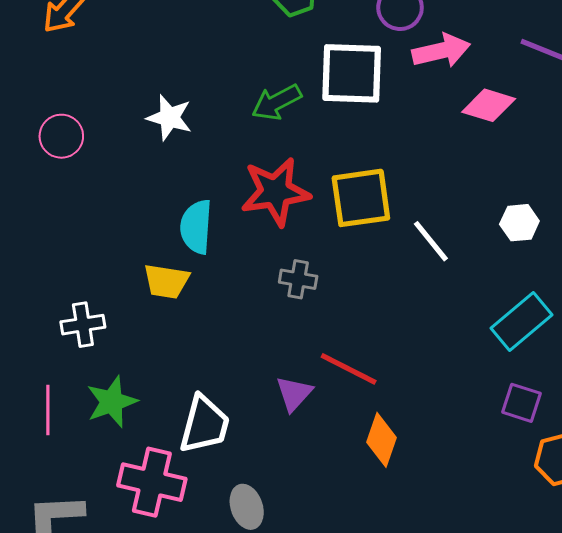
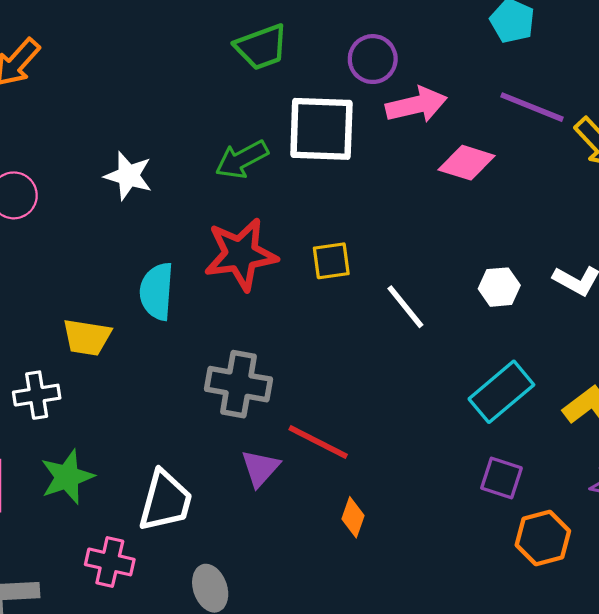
yellow square: (361, 198) -> (331, 261), size x0.6
gray cross: (298, 279) -> (239, 384), moved, size x1.6
yellow trapezoid: (166, 281) -> (87, 337), moved
orange diamond: (381, 440) -> (353, 517), size x0.7
pink cross: (152, 482) -> (110, 562), size x0.7

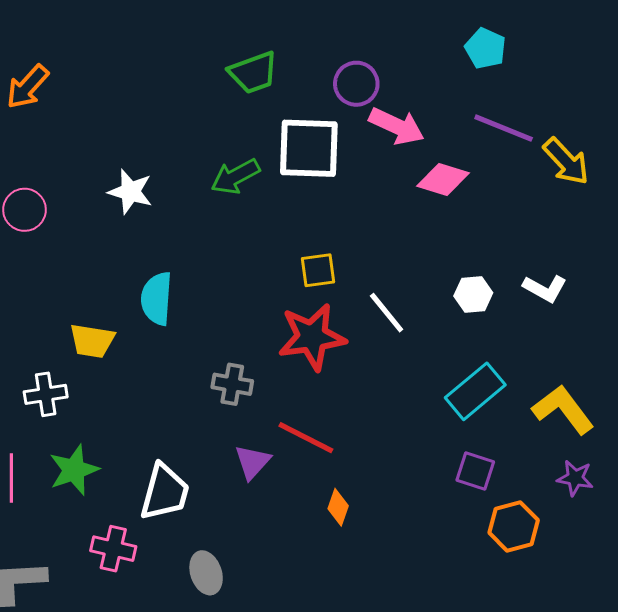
pink arrow: (416, 105) -> (397, 126), turned 38
red star: (241, 254) -> (312, 337), moved
gray cross: (239, 384) -> (232, 384), size x0.7

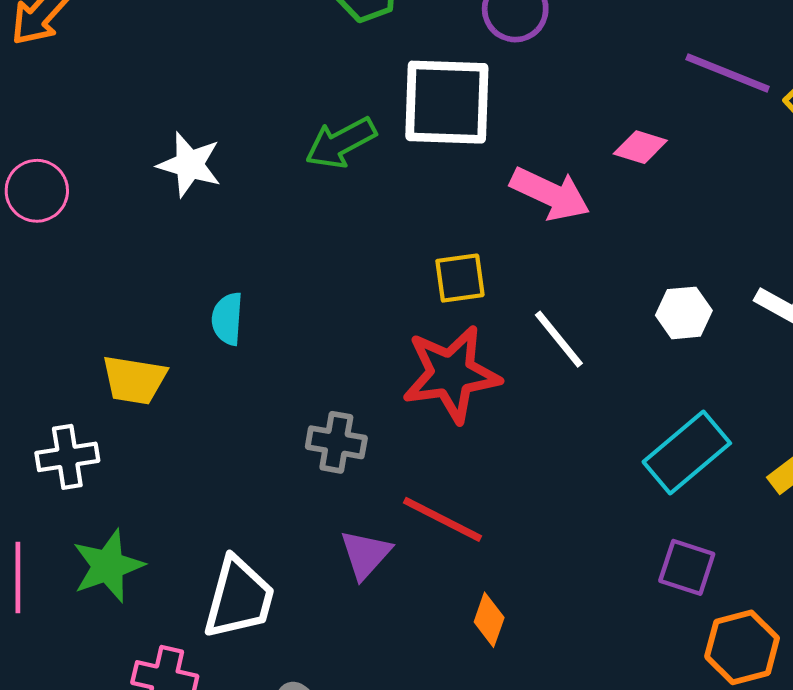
pink arrow: (397, 126) -> (550, 194), moved
pink diamond: (443, 180) -> (640, 147), size x0.7
cyan semicircle: (157, 299) -> (227, 319), size x0.7

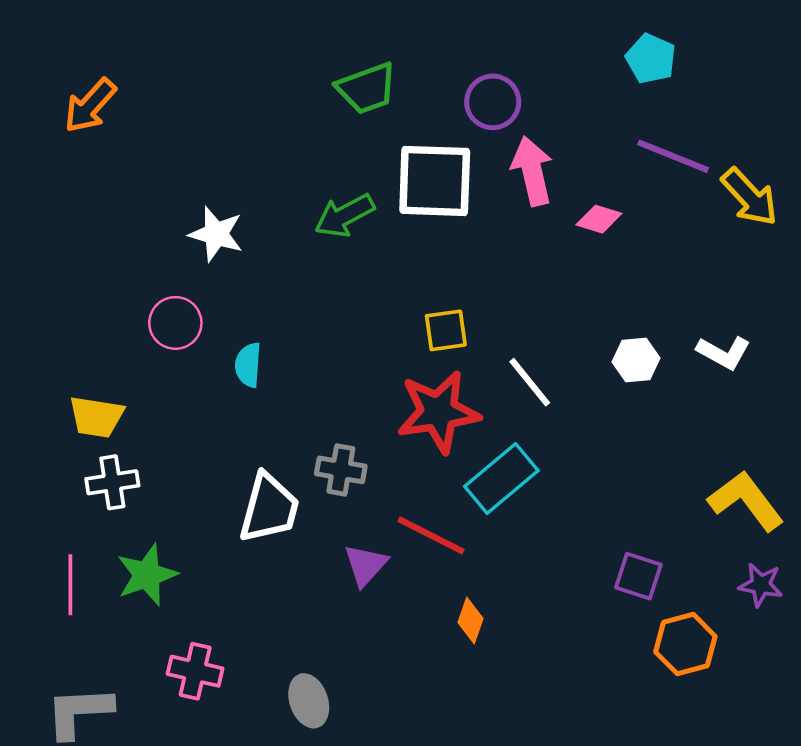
pink circle: (37, 191) -> (175, 323), moved
pink arrow: (550, 194) -> (532, 171), moved, turned -128
yellow trapezoid: (134, 380) -> (96, 417), moved
cyan rectangle: (687, 453) -> (501, 479), moved
white trapezoid: (239, 598) -> (269, 508), moved

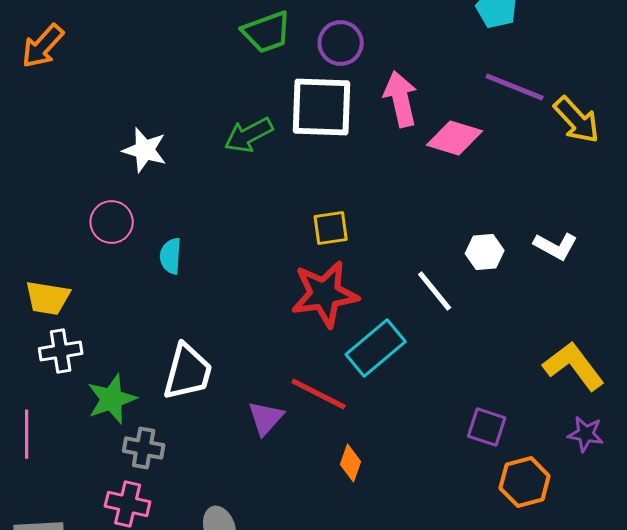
purple circle: (493, 102) -> (341, 43), moved
pink diamond: (599, 219) -> (455, 138), size x1.5
white line: (530, 382) -> (435, 291), moved
gray cross: (341, 470) -> (144, 448), moved
green star: (147, 575) -> (112, 399), moved

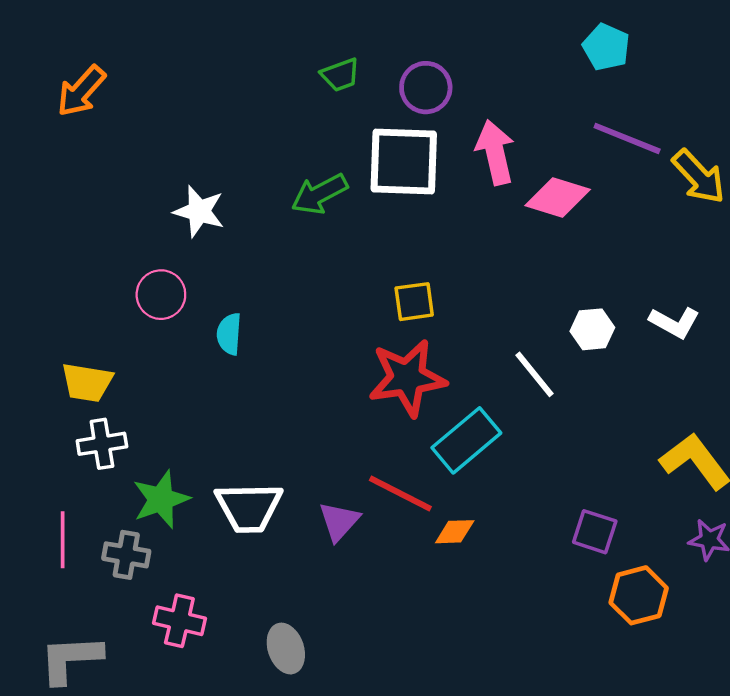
green trapezoid: (267, 32) -> (340, 75), size x0.7
white trapezoid: (188, 372) -> (249, 507), moved, turned 74
gray cross: (144, 448) -> (126, 555), moved
orange diamond: (351, 463) -> (455, 532), moved, turned 69

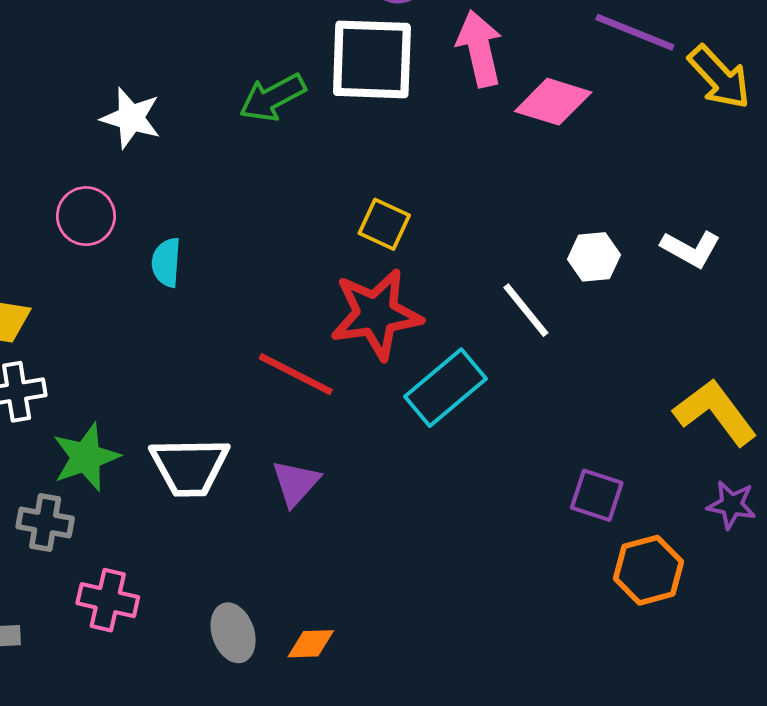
yellow square: (414, 302) -> (384, 224), turned 33
red line: (400, 494) -> (296, 374), moved
orange diamond: (455, 532) -> (311, 644), moved

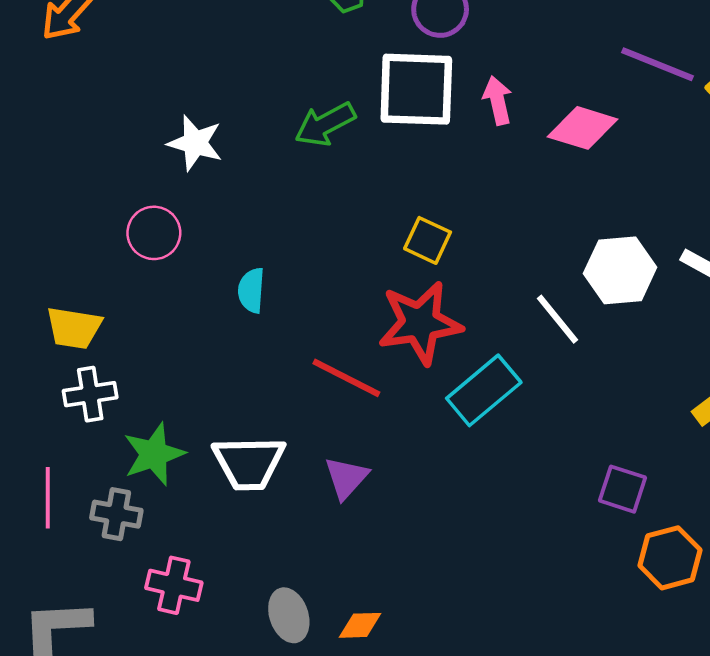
pink arrow: (480, 49) -> (498, 100), moved, size x0.7
white hexagon: (594, 257) -> (620, 270), size x1.5
cyan semicircle: (166, 262) -> (251, 290), moved

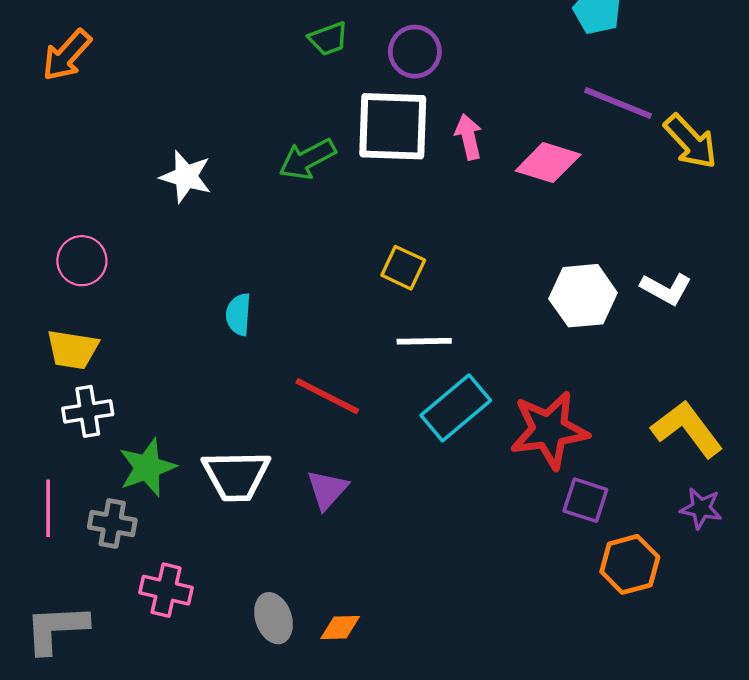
pink circle: (154, 233) -> (82, 261), moved
white line: (558, 319) -> (424, 341), moved, turned -52
red star: (420, 323) -> (549, 430), moved

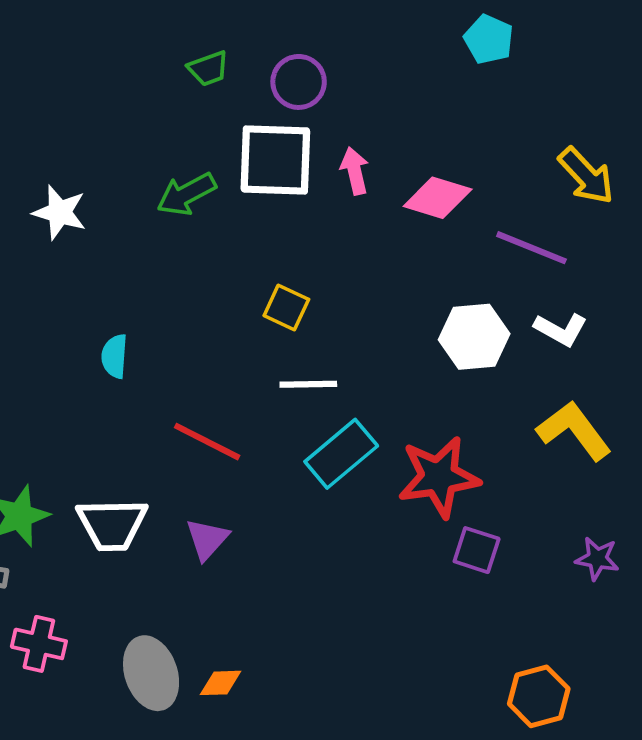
purple line: (618, 103) -> (531, 248), moved
yellow L-shape: (687, 429) -> (574, 431), moved
orange hexagon: (630, 564) -> (539, 696), moved
gray ellipse: (273, 618) -> (151, 673), size x1.4

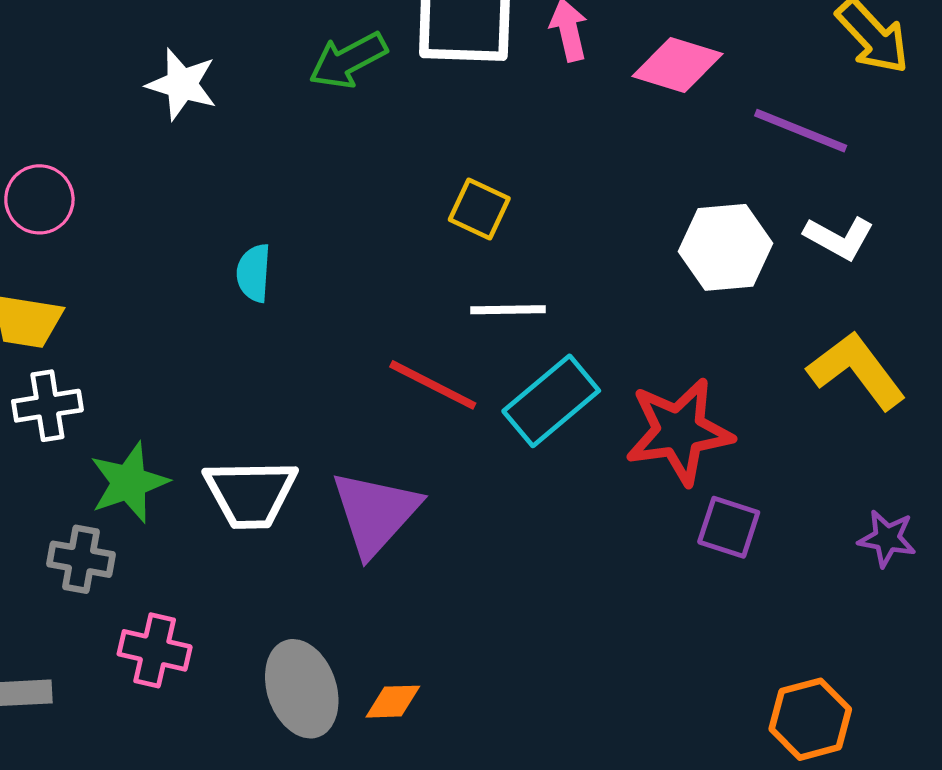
red line: (207, 442) -> (433, 385), moved
purple triangle: (207, 539) -> (375, 513), size x1.6

